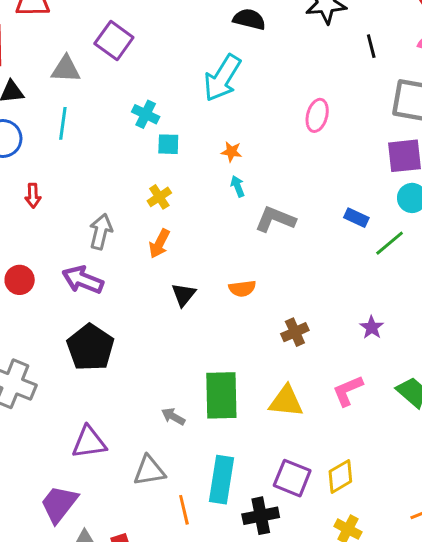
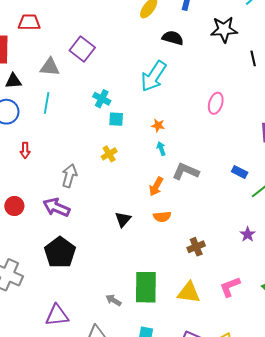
orange arrow: (159, 244) -> (156, 186), moved
purple star: (372, 327) -> (248, 234), moved

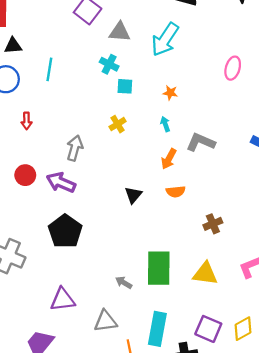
gray triangle: (50, 67) -> (120, 32), moved
cyan arrow: (161, 149) -> (165, 124), moved
red circle: (14, 206) -> (25, 175), moved

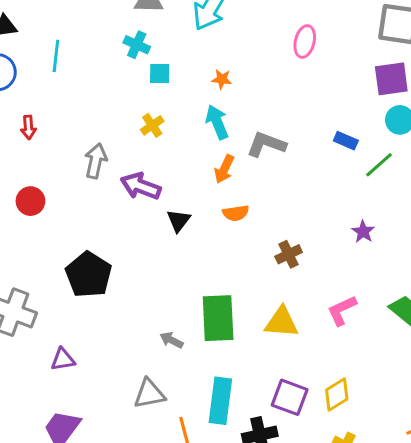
cyan arrow: (165, 124) -> (217, 122), size x1.6
purple arrow: (61, 182) -> (141, 186), moved
purple triangle: (63, 300) -> (63, 359), moved, size x0.7

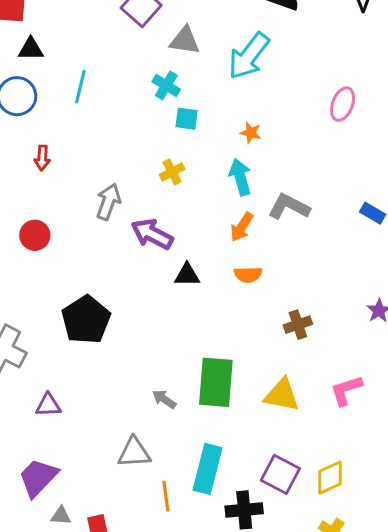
black triangle: (178, 220) -> (187, 275), turned 45

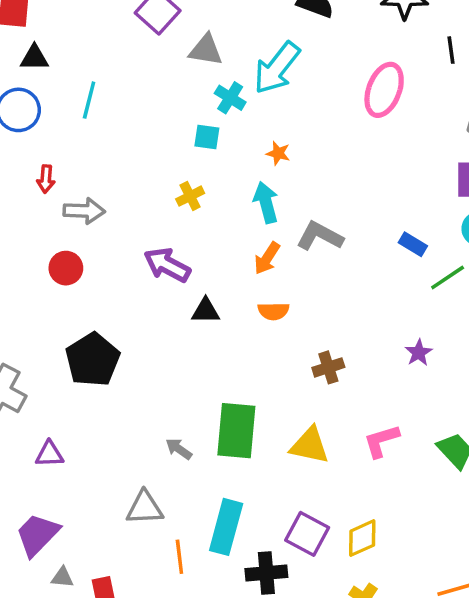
cyan cross: (166, 86) -> (230, 98), moved
pink ellipse: (343, 104) -> (384, 90), moved, size x1.4
gray arrow: (108, 202) -> (84, 211), moved, turned 72
red circle: (35, 235) -> (66, 268), moved

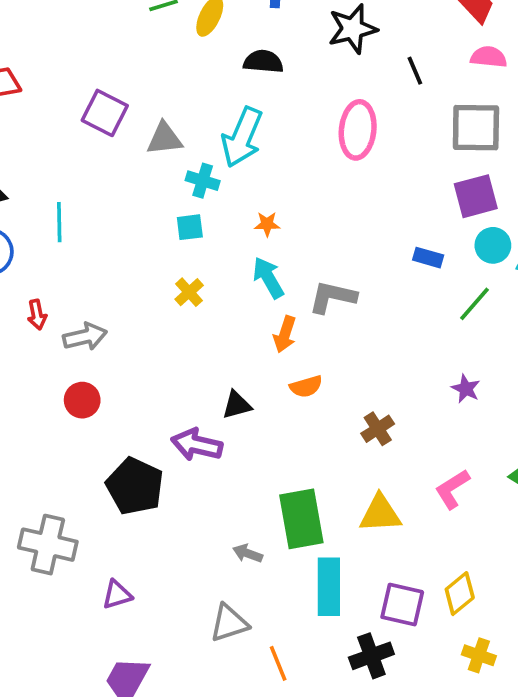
blue rectangle: (413, 244) -> (428, 258), moved
purple arrow: (167, 265) -> (197, 445), moved
cyan rectangle: (226, 527) -> (329, 587), moved

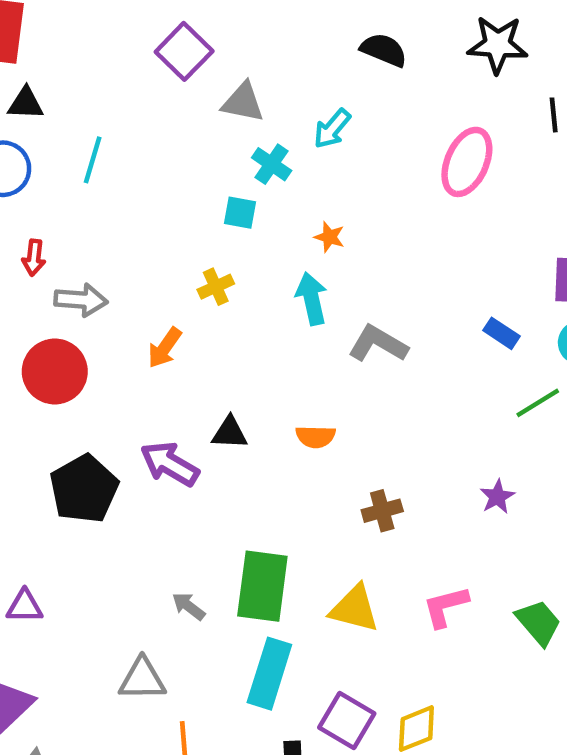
cyan arrow: (242, 137) -> (332, 129), size x0.6
orange arrow: (285, 334) -> (165, 348), moved
red circle: (82, 400) -> (55, 371), size x1.5

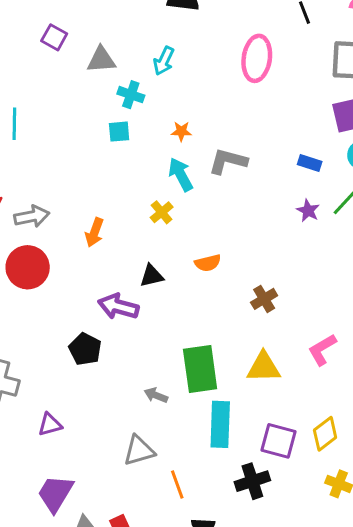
purple square: (184, 51) -> (54, 37), size x0.7
yellow cross: (216, 287) -> (162, 212), moved
gray L-shape: (378, 344) -> (228, 161), moved
black pentagon: (84, 489) -> (85, 349), moved, size x0.7
purple star: (497, 497) -> (308, 211), moved

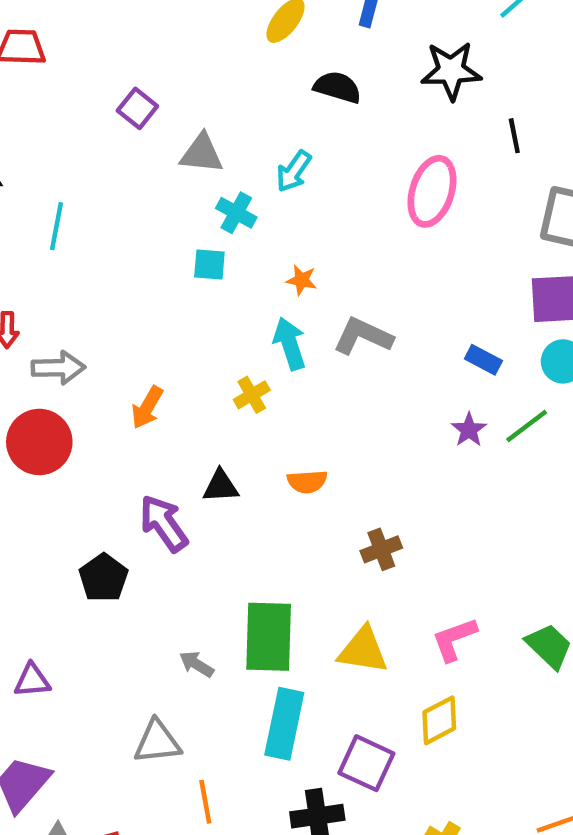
purple arrow: (118, 306) -> (164, 523), turned 30
yellow diamond: (325, 434) -> (439, 720), moved

